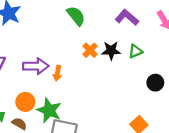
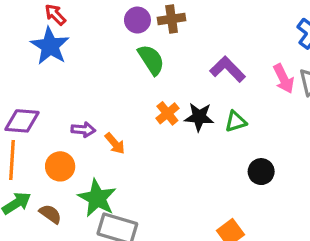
purple arrow: (36, 66) -> (83, 130), size x0.6
orange arrow: (57, 73) -> (115, 143), turned -56
orange circle: (25, 102) -> (60, 166), moved

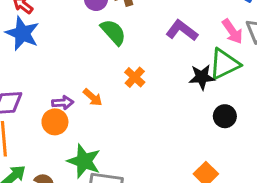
black star: (199, 117) -> (202, 77), moved
green triangle: (236, 121) -> (224, 64), moved, size x1.6
orange arrow: (115, 143) -> (93, 97), moved
orange circle: (60, 166) -> (55, 122), moved

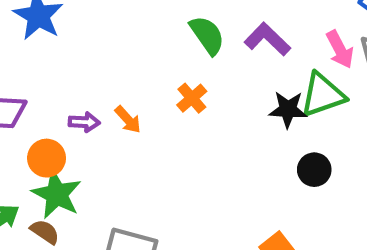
green semicircle: (113, 32) -> (207, 35), moved
orange circle: (55, 122) -> (47, 158), moved
green star: (84, 161) -> (57, 194), moved

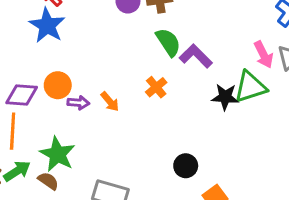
purple L-shape: (267, 39) -> (196, 56), moved
orange circle: (47, 158) -> (58, 85), moved
black circle: (314, 170) -> (186, 166), moved

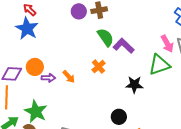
black star: (225, 97) -> (134, 85), moved

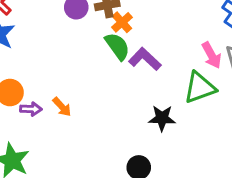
orange cross: (98, 67) -> (122, 22), moved

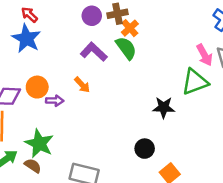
purple L-shape: (145, 59) -> (94, 52), moved
orange arrow: (62, 107) -> (82, 85), moved

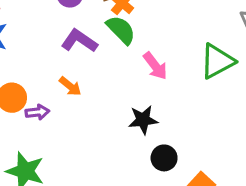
pink arrow: (204, 55) -> (155, 66), moved
black star: (164, 107) -> (143, 120), moved

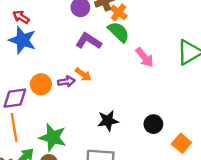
purple arrow: (37, 112) -> (66, 82), moved
black star: (143, 120) -> (108, 121), moved

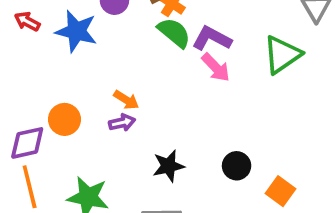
blue star: (22, 40) -> (76, 31), moved
purple L-shape: (89, 41) -> (212, 38), moved
purple arrow: (66, 82) -> (122, 123), moved

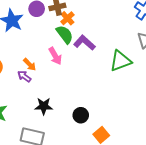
pink arrow: (216, 67) -> (55, 56), moved
purple arrow: (122, 123) -> (24, 76), turned -144

